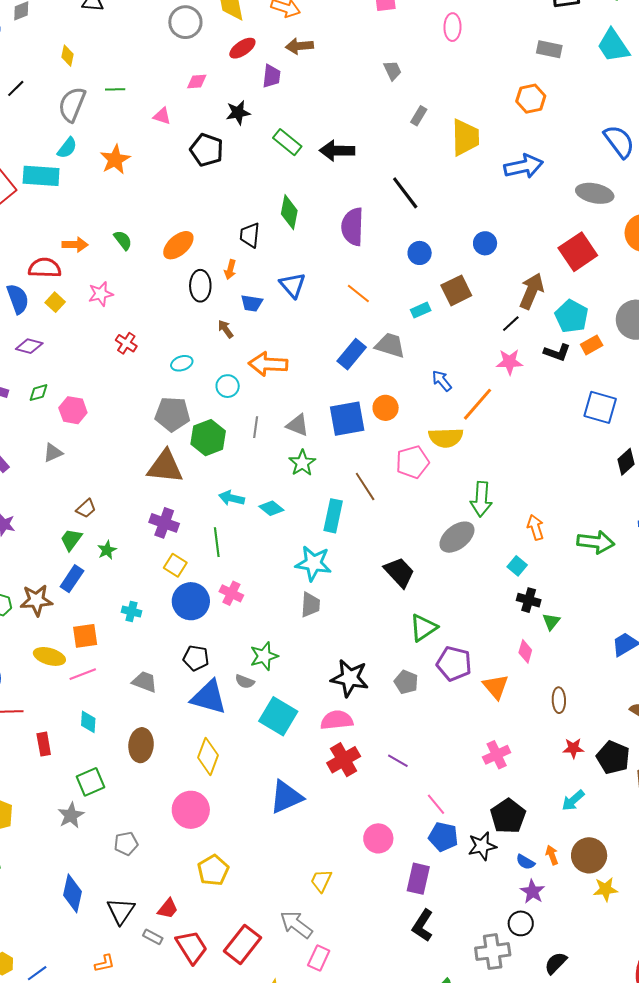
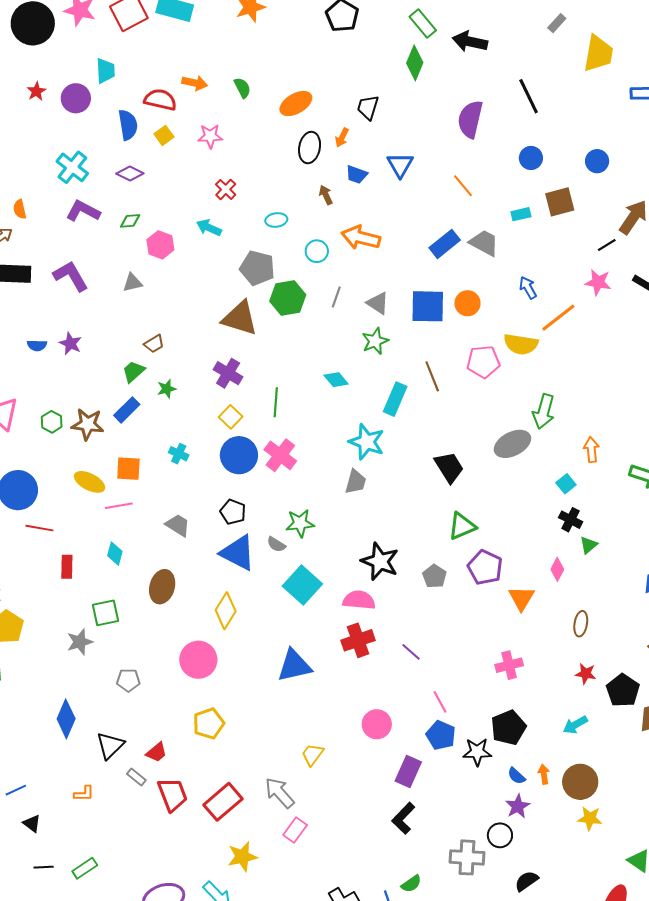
green diamond: (289, 212) -> (415, 63), moved
cyan arrow: (232, 498) -> (209, 228), moved
pink cross: (231, 593) -> (280, 455), size x1.4

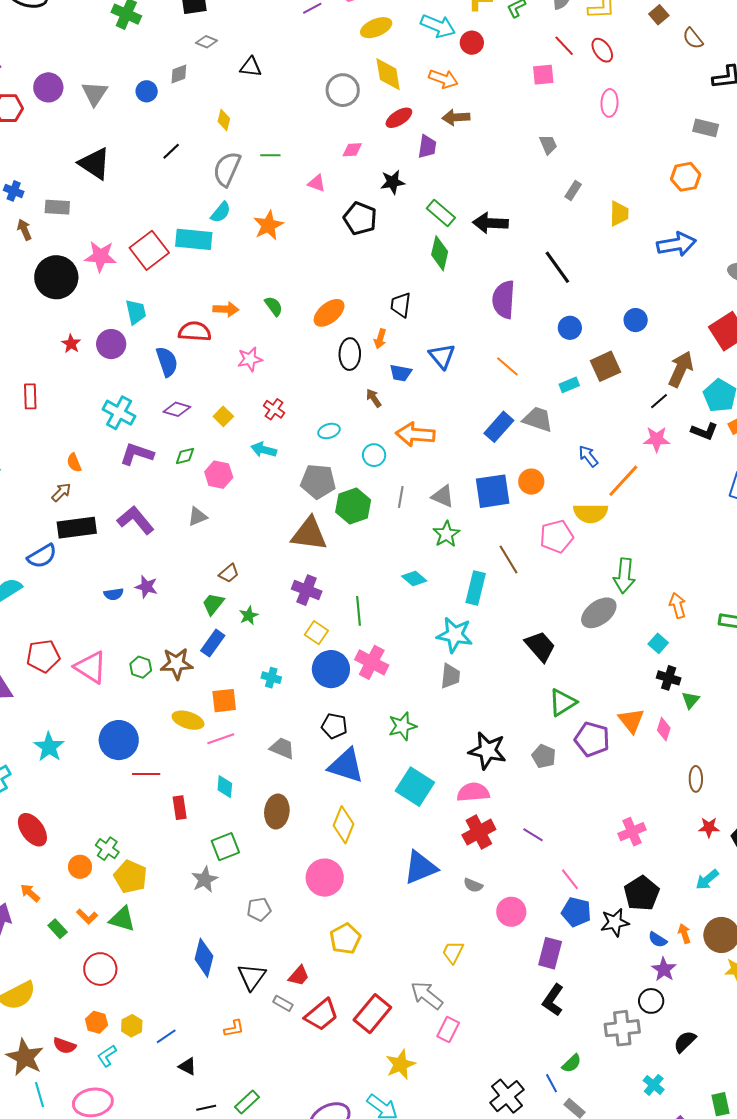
yellow trapezoid: (598, 54) -> (619, 214), size x0.7
yellow square: (164, 135) -> (223, 416), moved
gray semicircle: (276, 544) -> (473, 885), moved
orange triangle: (521, 598) -> (631, 721), moved
red trapezoid: (173, 795) -> (321, 1015), turned 81

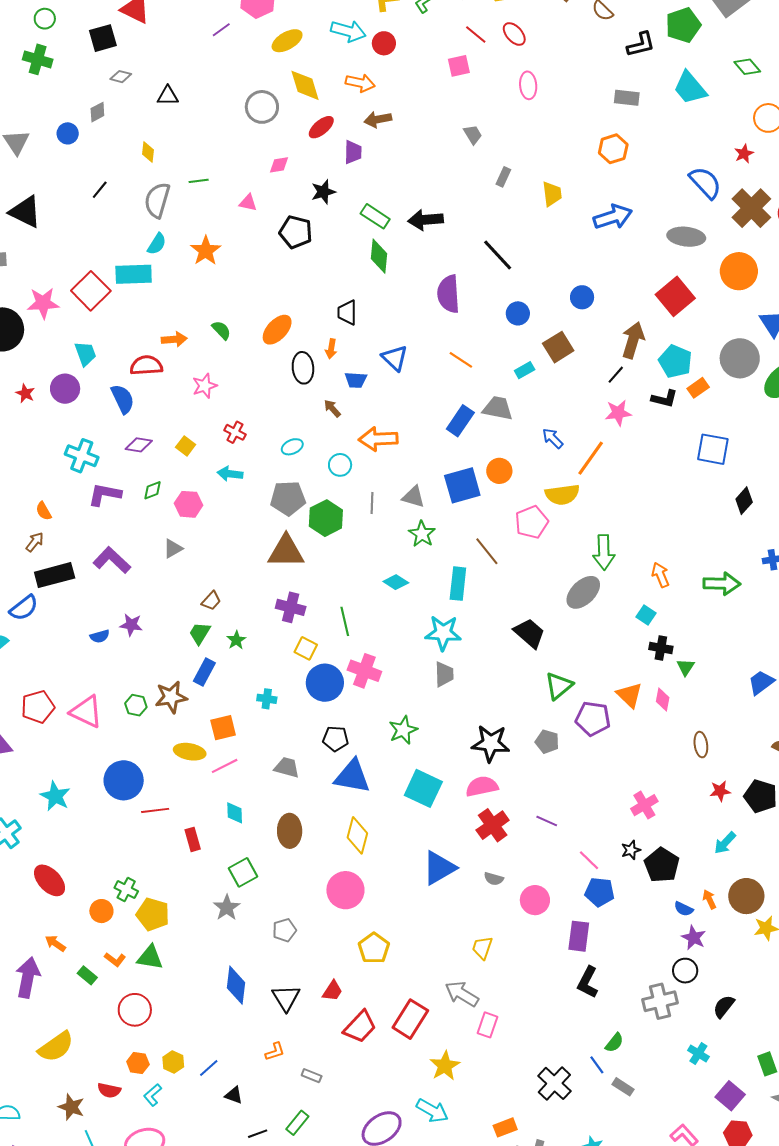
black star: (615, 922) -> (631, 850), moved, size x0.7
gray rectangle: (283, 1003) -> (312, 1076), moved
brown star: (25, 1057) -> (71, 1107), size x0.7

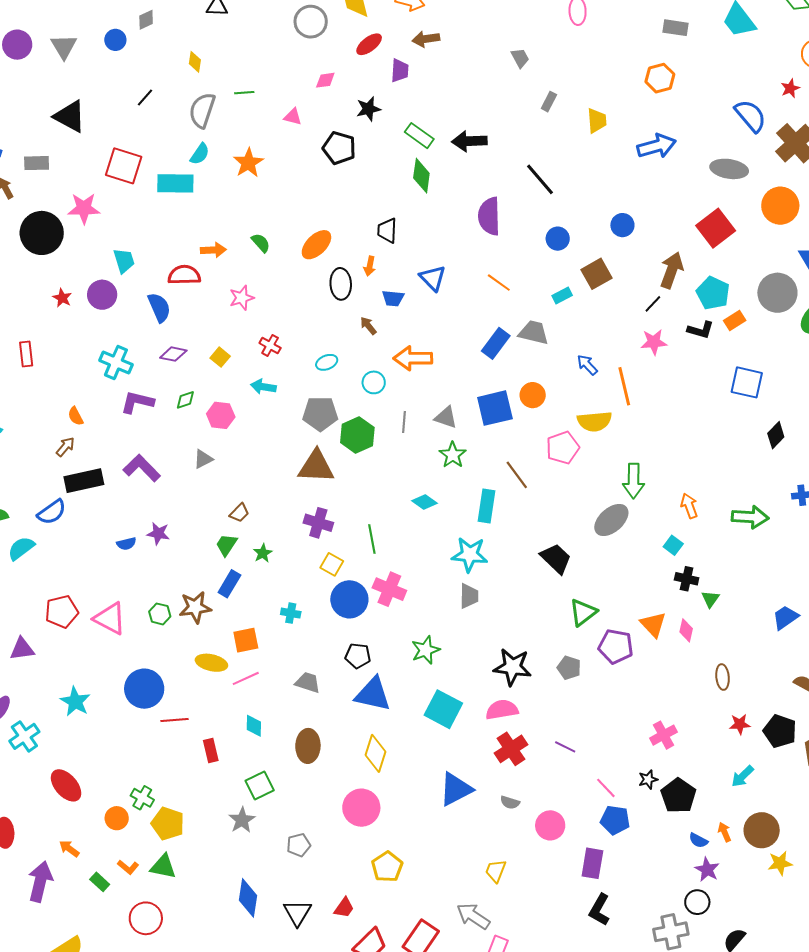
red square: (91, 291) -> (124, 166), moved, turned -30
orange line: (591, 458) -> (624, 386), turned -51

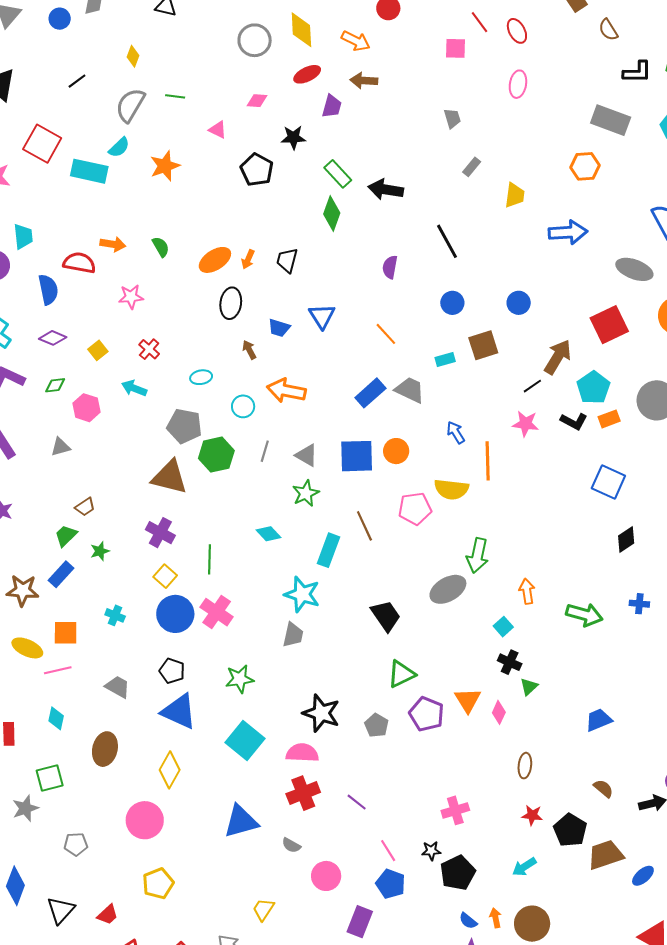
gray rectangle: (675, 28) -> (611, 120), size x1.5
purple semicircle: (489, 216) -> (390, 267), size x0.6
orange arrow: (370, 266) -> (248, 259), moved

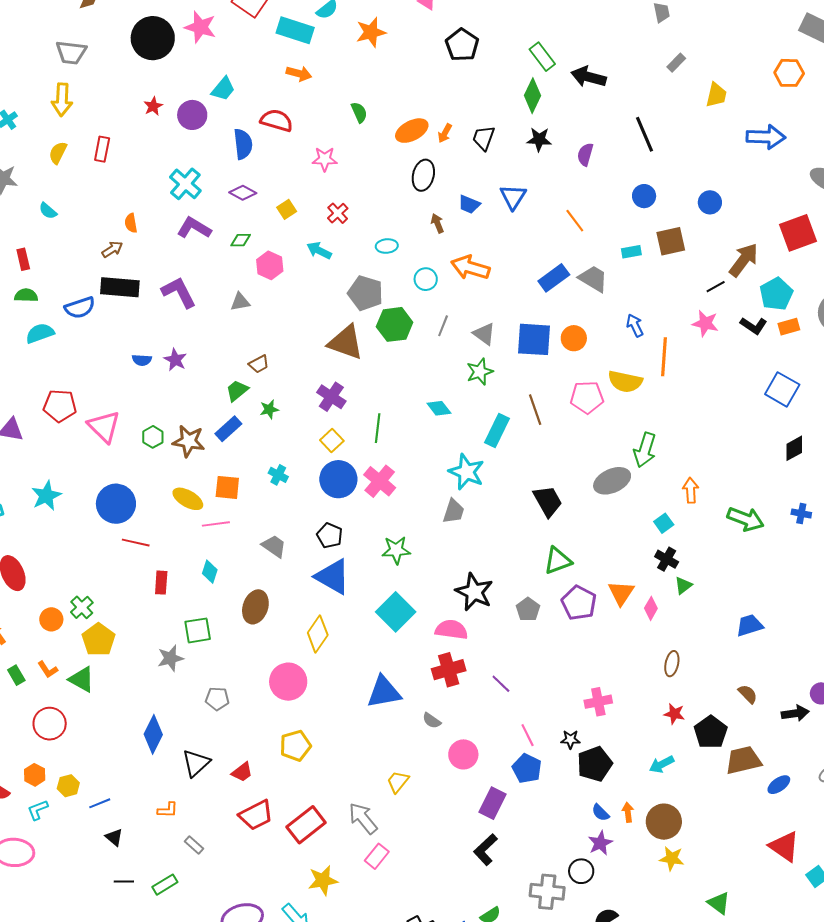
black star: (293, 137) -> (539, 139), moved
cyan trapezoid: (23, 236) -> (223, 89), turned 40
orange arrow: (113, 244) -> (299, 74), moved

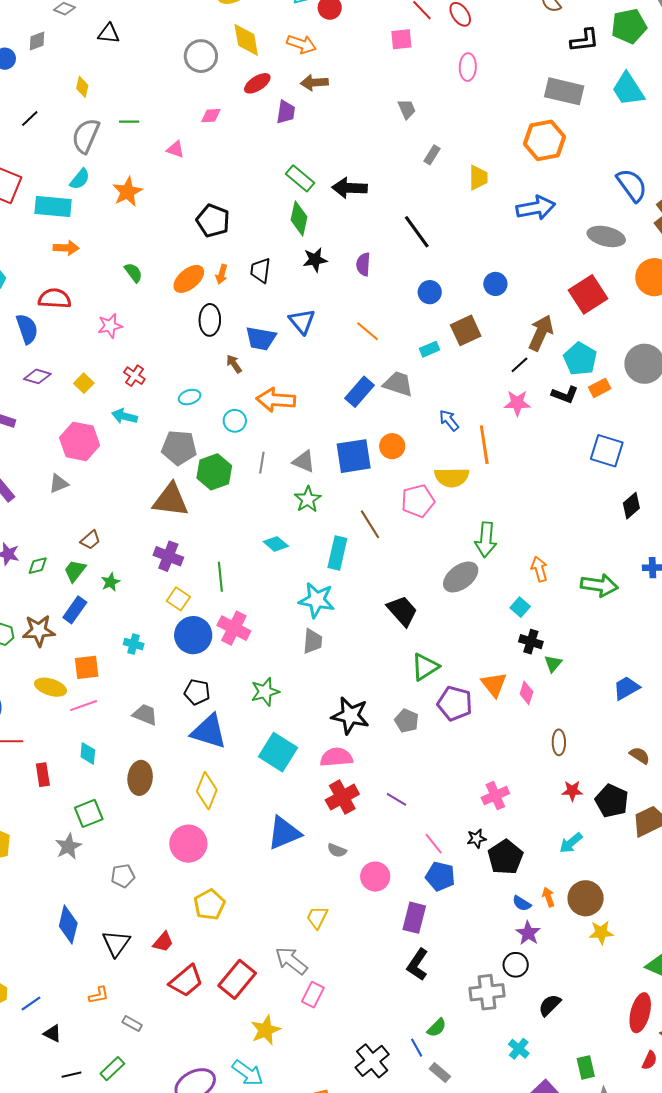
black pentagon: (462, 45) -> (213, 221), moved
orange hexagon: (789, 73) -> (544, 140), size x1.4
blue trapezoid: (469, 204) -> (261, 338), size x1.4
green diamond: (241, 240) -> (38, 566), moved
pink hexagon: (270, 265) -> (80, 441), size x1.4

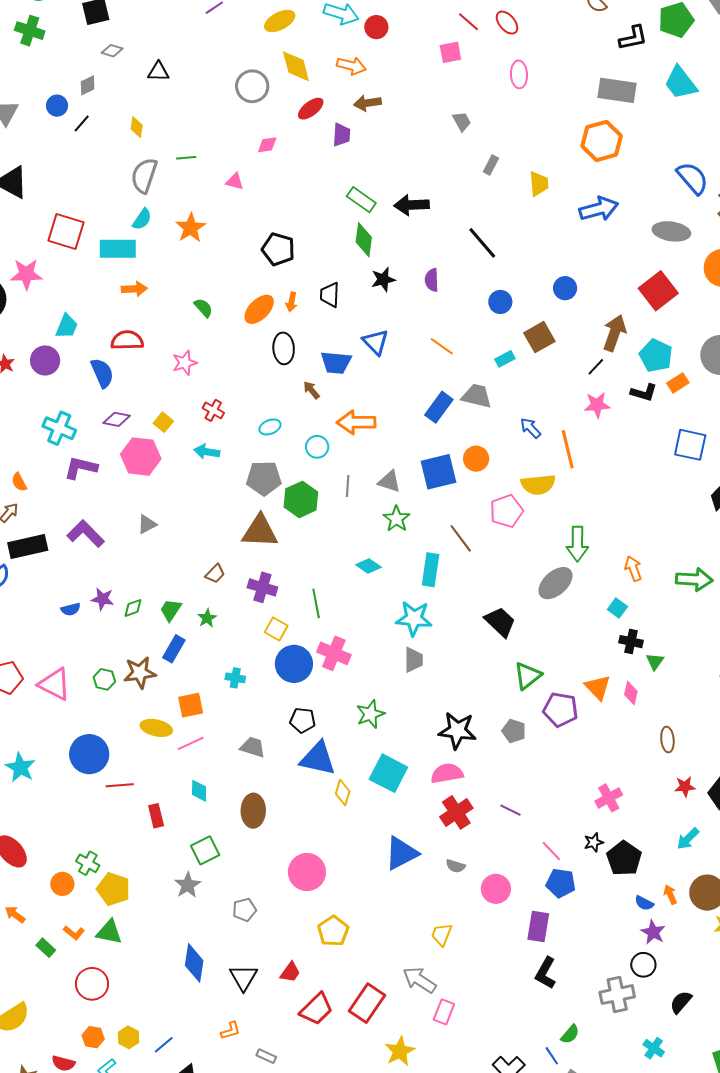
black line: (30, 118) -> (82, 123), moved
pink hexagon: (80, 441) -> (141, 457), moved
brown trapezoid: (90, 540) -> (215, 574), moved
yellow diamond: (207, 791) -> (343, 793), moved, size x0.7

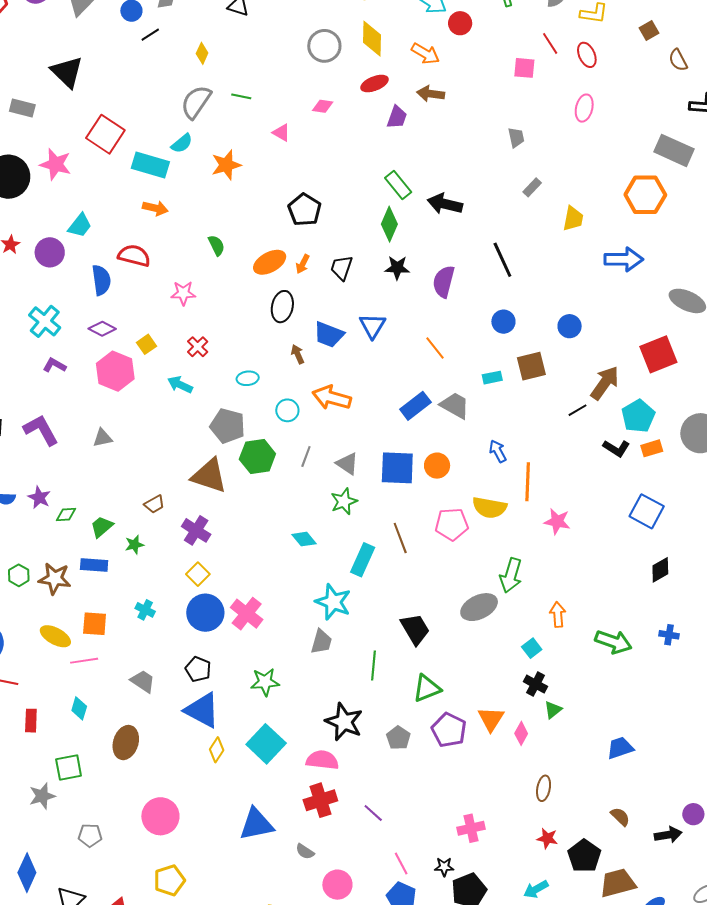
purple semicircle: (432, 280) -> (444, 282), size x1.4
pink star: (597, 405) -> (557, 521), moved
purple L-shape: (81, 468) -> (54, 365), size x0.7
green line: (316, 603) -> (373, 665), moved
blue rectangle: (174, 649) -> (94, 565), turned 48

